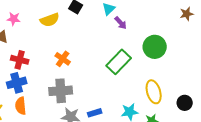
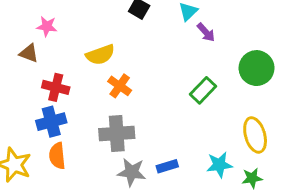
yellow semicircle: (50, 20) -> (100, 55), moved
green rectangle: (119, 62) -> (203, 90), size x0.7

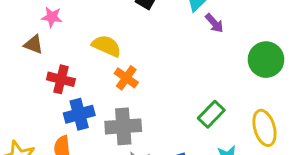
yellow semicircle: (100, 55) -> (106, 46), turned -136
green rectangle: (203, 90) -> (211, 114), moved
blue cross: (51, 122) -> (79, 114), moved

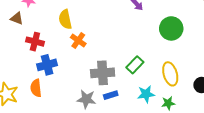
yellow semicircle: (106, 46) -> (65, 19), turned -126
gray cross: (123, 126) -> (103, 73), moved

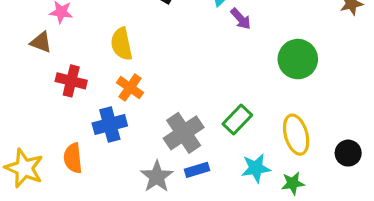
orange cross: (78, 41) -> (130, 88), moved
blue cross: (47, 65) -> (110, 125), moved
gray cross: (103, 73) -> (184, 133), turned -30
gray star: (86, 99) -> (157, 177), turned 30

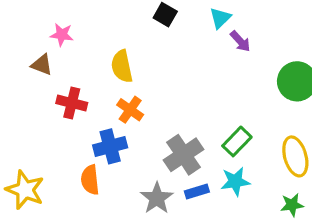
orange semicircle: (73, 158) -> (90, 180), moved
cyan star: (256, 168) -> (235, 181), moved

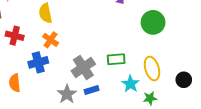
green rectangle: (237, 141) -> (116, 59), turned 42
orange semicircle: (90, 180) -> (15, 83), moved
cyan star: (235, 181) -> (130, 84), moved, turned -30

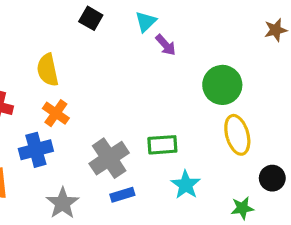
yellow ellipse: (152, 69) -> (237, 135), moved
gray star: (67, 94) -> (63, 203), moved
green star: (150, 98) -> (242, 208), moved

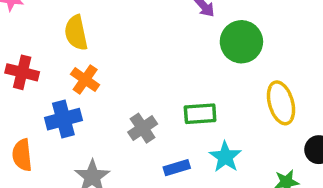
green circle: (222, 85) -> (241, 42), moved
gray cross: (109, 158) -> (143, 128), size x0.7
blue rectangle: (122, 195) -> (177, 168), moved

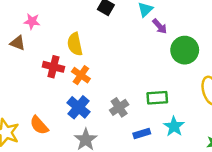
red cross: (22, 72) -> (53, 67), moved
blue cross: (63, 119) -> (79, 107), moved, turned -35
orange semicircle: (22, 155) -> (39, 125), turned -36

